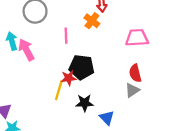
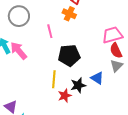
pink trapezoid: (137, 38) -> (112, 35), moved
red star: (69, 78) -> (65, 96), moved
blue triangle: (107, 118) -> (97, 78), moved

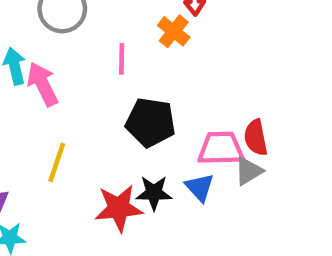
pink trapezoid: (112, 35) -> (221, 148), moved
yellow line: (54, 79) -> (57, 162), moved
red star: (65, 96) -> (119, 208), size x1.5

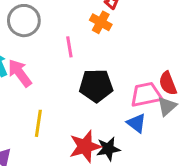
black star: (154, 193) -> (108, 149), moved

